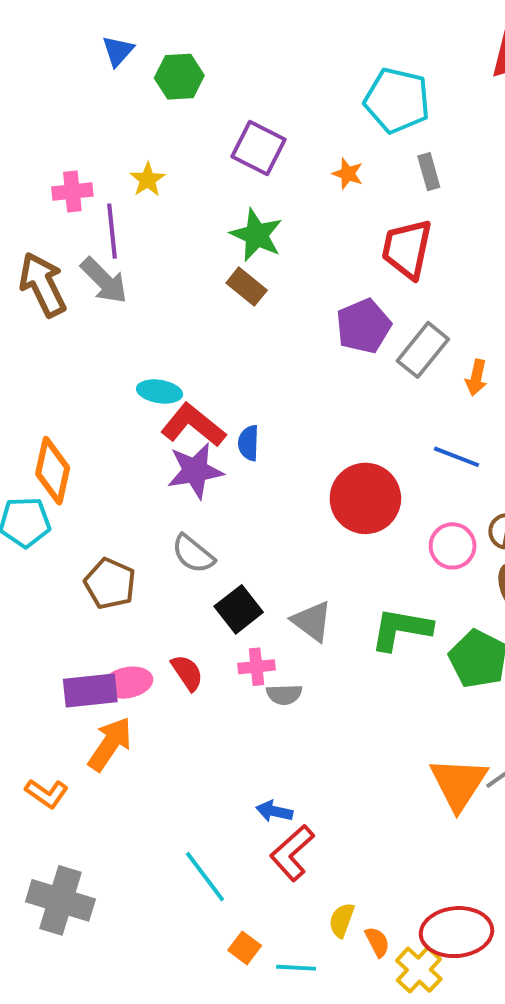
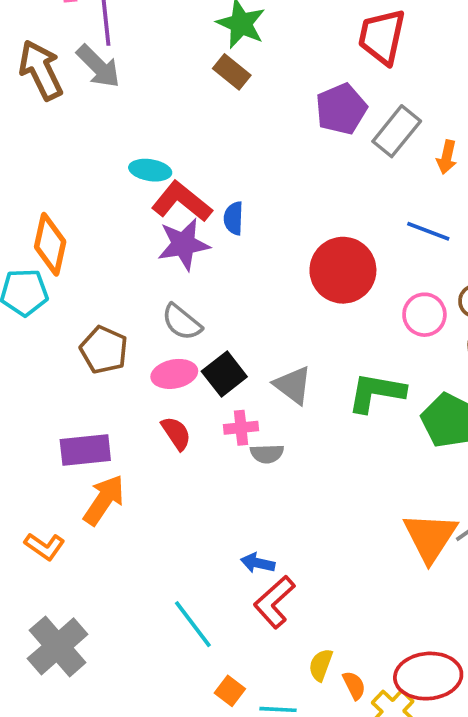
pink ellipse: (128, 683) -> (174, 374), moved
gray cross: (60, 900) -> (58, 646), turned 32

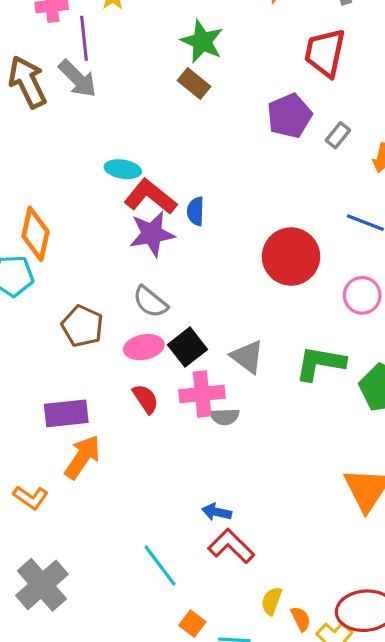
gray rectangle: (397, 131) -> (338, 135), size x0.6
pink cross: (241, 428) -> (202, 394), size x1.5
red L-shape: (274, 602) -> (231, 546), turned 87

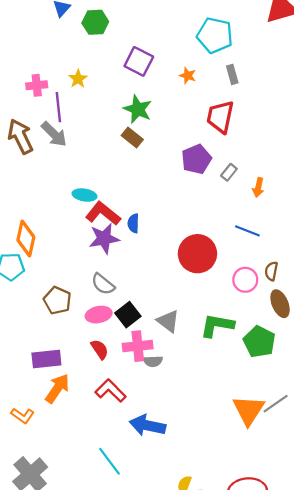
blue arrow: (217, 512) -> (147, 425), size x1.8
red L-shape: (231, 546) -> (111, 391), moved

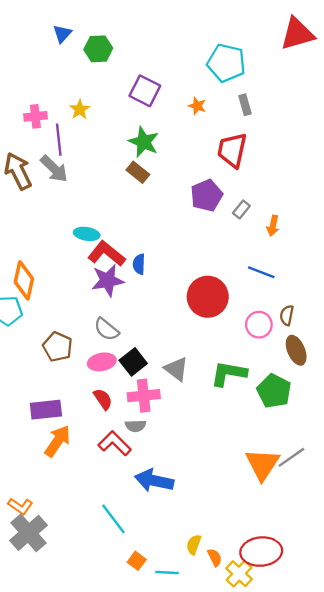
gray semicircle: (153, 361) -> (136, 426), moved
orange L-shape: (23, 416) -> (20, 506), moved

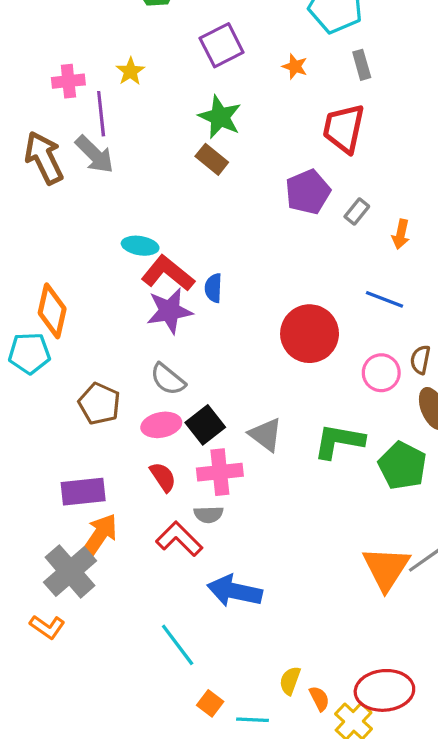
purple square: (145, 91) -> (222, 45), turned 36
gray cross: (28, 533) -> (70, 571), moved

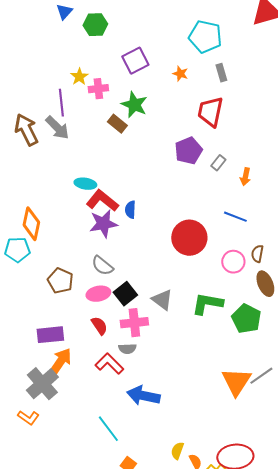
pink cross: (68, 81) -> (98, 89), moved
brown rectangle: (212, 159) -> (117, 124), moved

